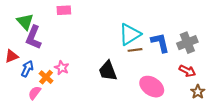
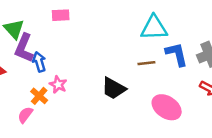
cyan triangle: (130, 34) -> (154, 28), moved, turned 30
blue arrow: (27, 69) -> (39, 62), moved, turned -42
black trapezoid: (108, 71) -> (114, 88), turned -40

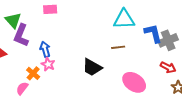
blue L-shape: (177, 54) -> (153, 33), moved
blue arrow: (39, 62) -> (45, 49), moved

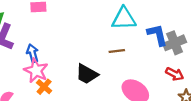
pink star: (48, 64) -> (36, 71), size x1.5
orange cross: (33, 73) -> (44, 87), moved

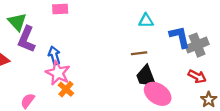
cyan triangle: (124, 19) -> (146, 21), size x0.6
black trapezoid: (87, 74) -> (146, 76), moved, turned 40

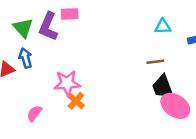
purple L-shape: (26, 39) -> (48, 27), moved
blue arrow: (54, 56) -> (26, 58), moved
pink star: (58, 73) -> (67, 83), turned -30

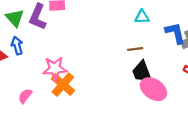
orange cross: (76, 101) -> (63, 85), size x1.5

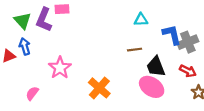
pink star: (55, 68) -> (60, 68), turned -30
black trapezoid: (142, 72) -> (156, 67), moved
orange cross: (63, 85) -> (99, 88), moved

